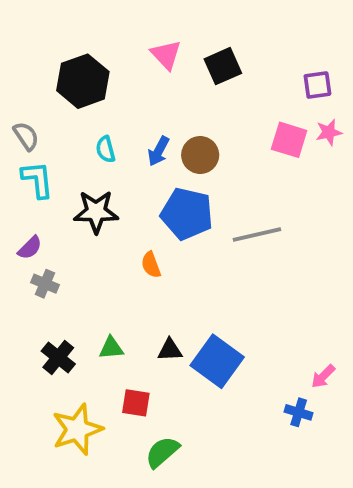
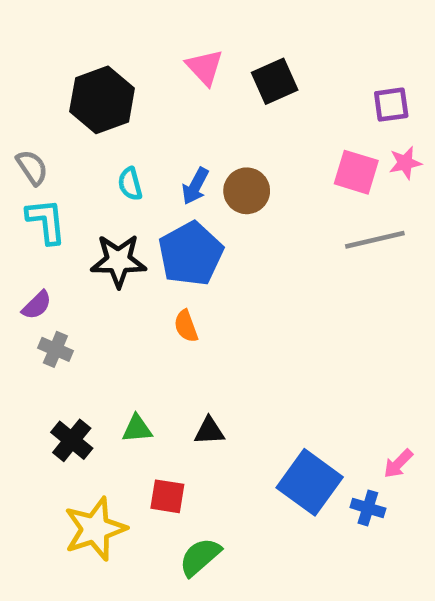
blue pentagon: (187, 214) -> (191, 254), moved, turned 30
gray line: (257, 234) -> (375, 240), moved
blue square: (217, 361) -> (310, 482), moved

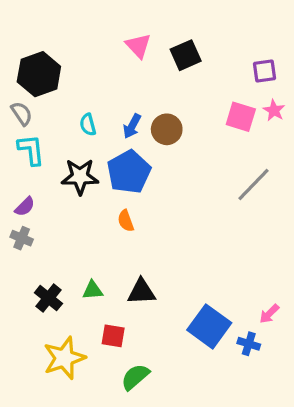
black hexagon: (102, 100) -> (39, 74), moved
pink star: (405, 163) -> (274, 110), turned -30
gray line: (375, 240) -> (253, 185), moved, turned -33
gray cross: (55, 349) -> (22, 238), moved
black triangle: (209, 431) -> (141, 292), size x1.4

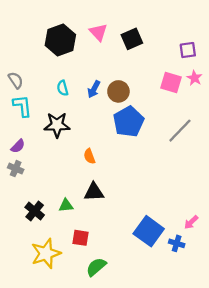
black hexagon: (39, 74) -> (60, 40), moved
blue pentagon: (129, 172) -> (129, 122), moved
black triangle: (141, 292) -> (94, 192), moved

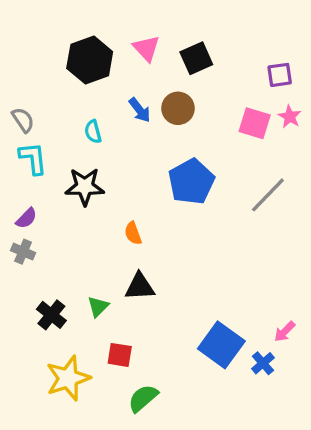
blue arrow: (94, 89) -> (140, 110), moved, turned -66
brown circle: (118, 91) -> (178, 108), moved
green triangle: (66, 205) -> (98, 307), turned -40
blue cross: (177, 243) -> (263, 363), turned 32

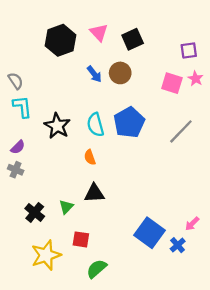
cyan semicircle: (93, 132) -> (95, 125), moved, size x1.5
black star: (85, 187) -> (57, 126), turned 30

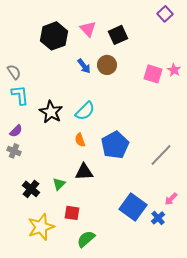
purple square: (189, 50) -> (165, 14), moved, turned -35
blue pentagon: (129, 122) -> (115, 145), moved
cyan semicircle: (95, 125) -> (85, 111), turned -120
gray line: (181, 131) -> (161, 155), moved

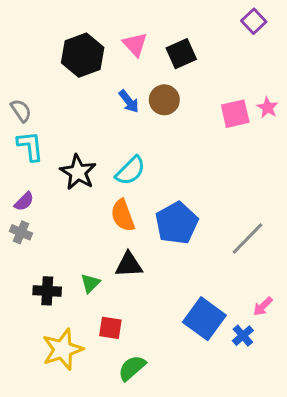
pink square: (153, 74) -> (235, 114), turned -30
orange semicircle: (80, 140) -> (123, 215), size x1.5
black cross: (31, 189) -> (47, 291), turned -36

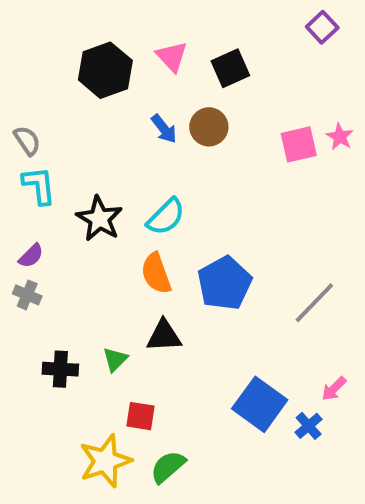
yellow star: (63, 349) -> (105, 461), moved

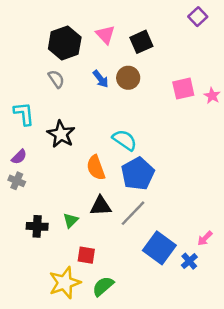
pink star: (340, 137) -> (212, 96), moved
gray semicircle: (27, 141) -> (56, 79), moved
cyan semicircle: (166, 217) -> (125, 140), moved, turned -100
gray line: (314, 303) -> (133, 213), moved

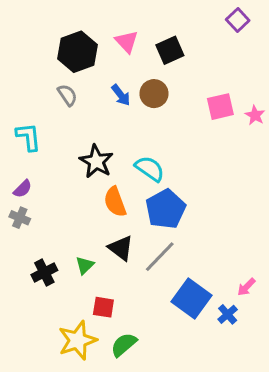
black star: (61, 134) -> (96, 161), moved
black triangle: (101, 206) -> (121, 248), turned 40
black cross: (37, 226) -> (44, 273), turned -30

